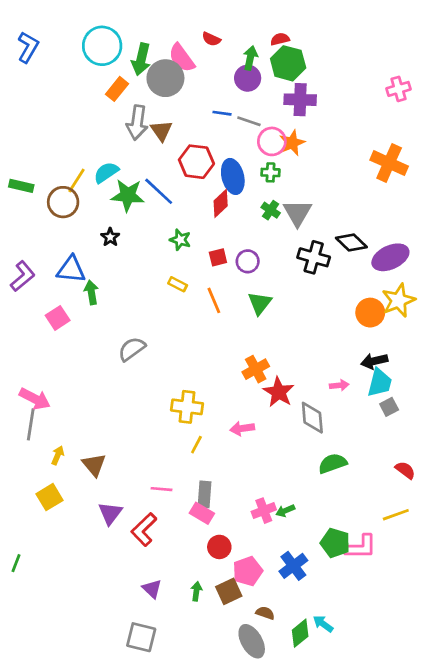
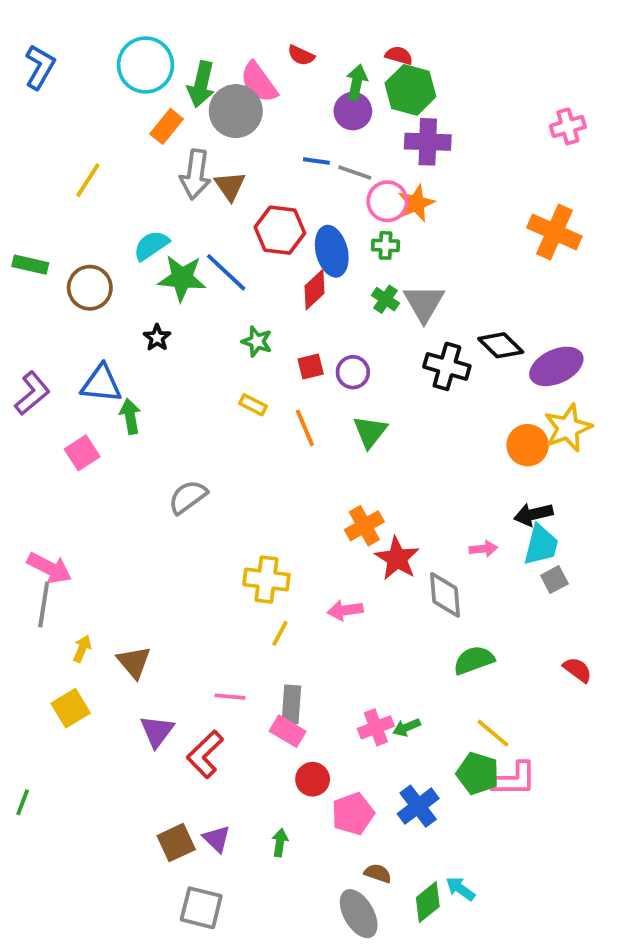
red semicircle: (280, 39) -> (399, 55), turned 30
yellow line: (77, 181) -> (88, 180), moved
yellow line: (396, 515) -> (493, 733), moved, turned 60
brown square: (229, 591) -> (176, 843), moved

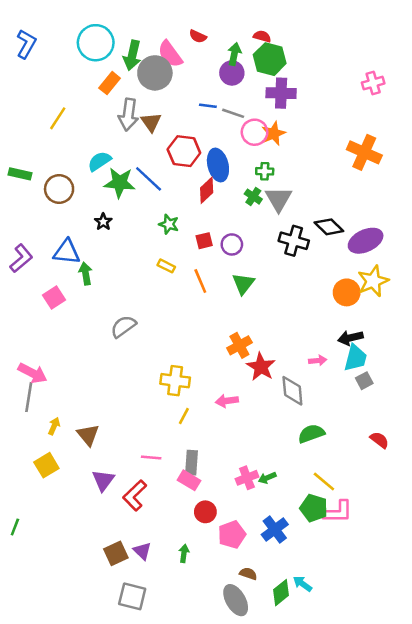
green cross: (386, 245) -> (265, 171), moved

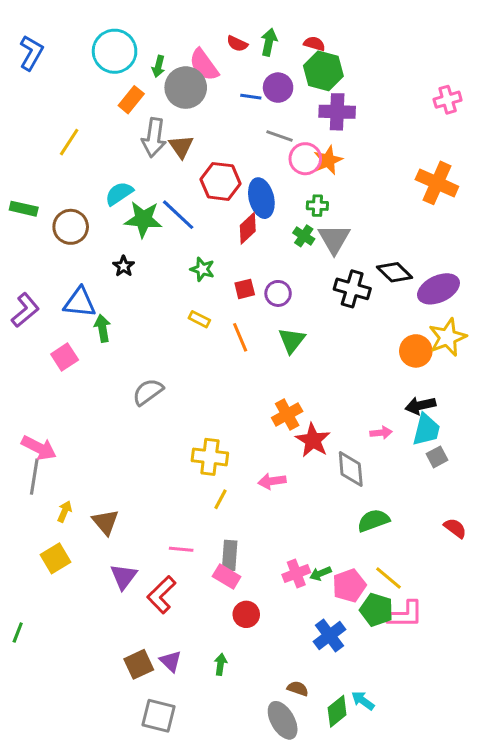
green arrow: (234, 54) -> (269, 42), moved
green arrow: (132, 55) -> (158, 66), size x0.6
blue line: (208, 106) -> (251, 97), moved
pink pentagon: (232, 535) -> (349, 586), moved

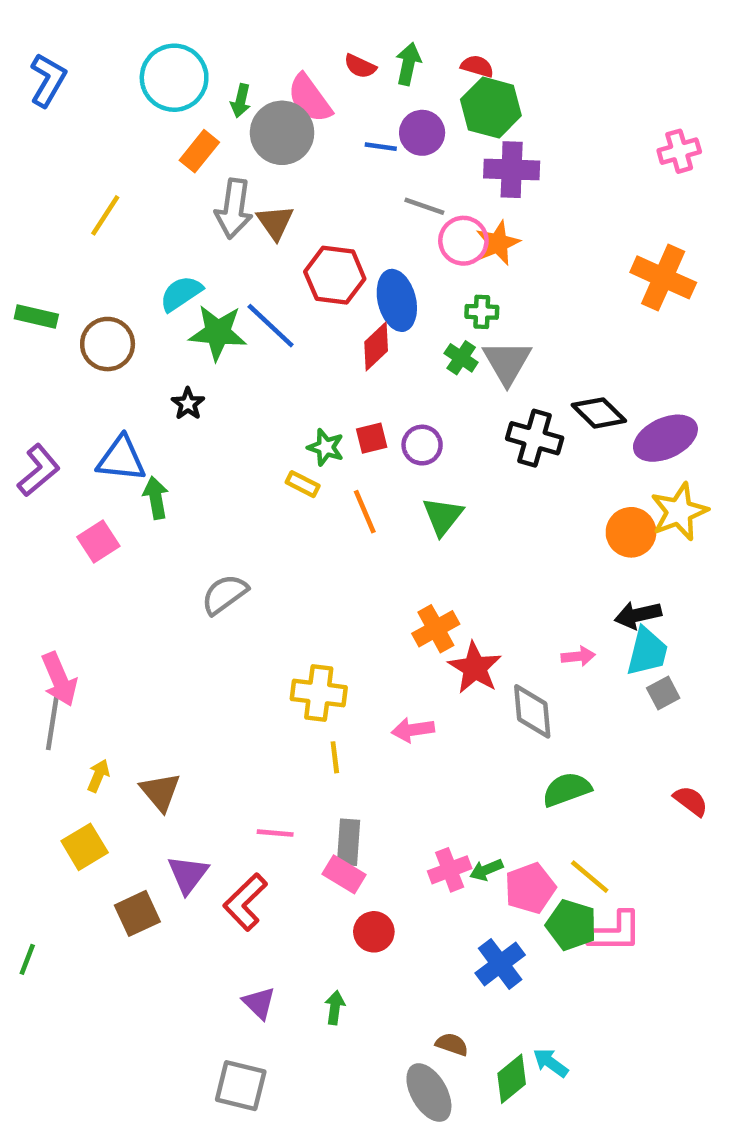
green star: (202, 269) -> (326, 447), moved
pink arrow: (39, 448) -> (59, 679), turned 40
yellow line: (221, 499) -> (335, 757), turned -35
brown square: (139, 664) -> (137, 913), moved

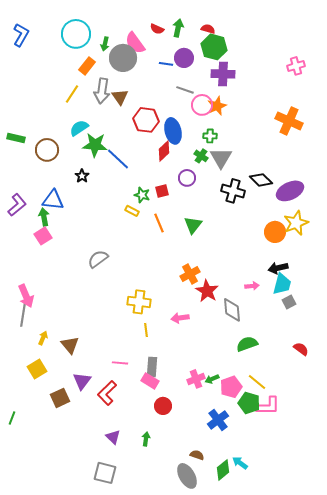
yellow line: (105, 215) -> (72, 94), moved
blue line: (271, 326) -> (118, 159), moved
purple circle: (422, 445) -> (187, 178), moved
green arrow: (156, 498) -> (44, 217), moved

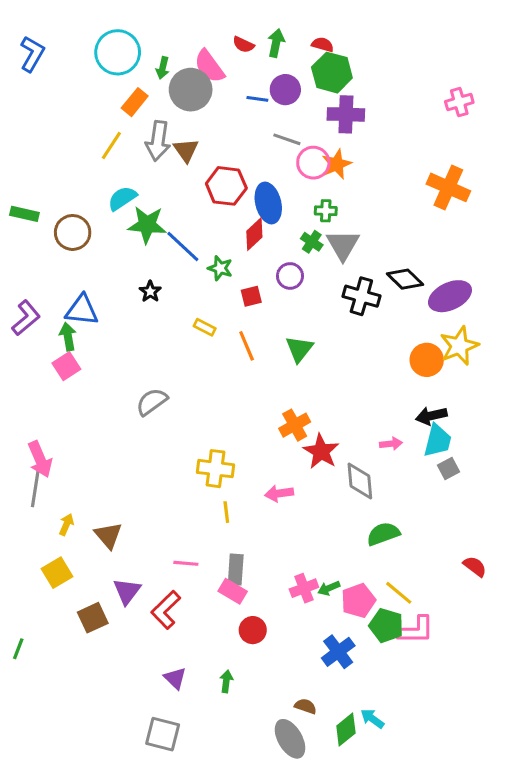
black star: (82, 176) -> (150, 292), moved
green star: (142, 195) -> (220, 268), moved
red semicircle: (301, 349) -> (475, 566), moved

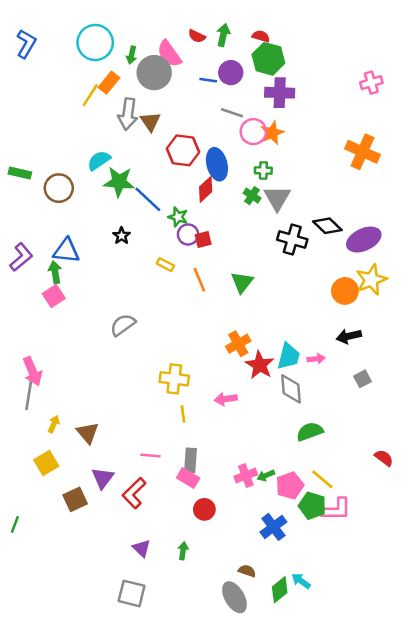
yellow line: (111, 146) -> (90, 95), moved
purple circle: (290, 276) -> (188, 235), moved
cyan trapezoid: (438, 441) -> (288, 356), moved

